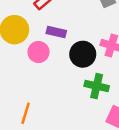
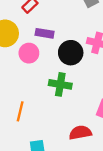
green cross: (97, 86) -> (60, 84), moved

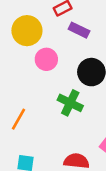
purple rectangle: (45, 33) -> (79, 30), moved

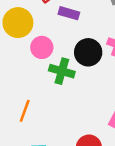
green cross: (70, 103) -> (62, 71), moved

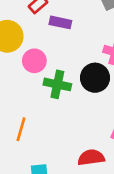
black circle: (88, 52) -> (95, 78), moved

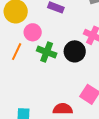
orange line: (21, 129) -> (17, 52), moved

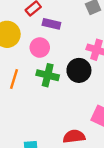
pink circle: (33, 32) -> (40, 48), moved

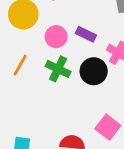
purple rectangle: (51, 24) -> (86, 34), moved

